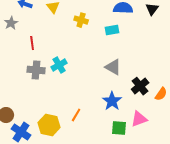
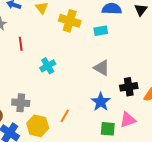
yellow cross: (81, 20) -> (70, 21), size x1.5
gray cross: (36, 70) -> (21, 103), moved
black cross: (140, 86) -> (129, 87), turned 30

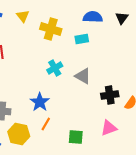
cyan cross: (48, 66) -> (55, 68), moved
blue star: (101, 102) -> (40, 102), moved
green square: (108, 129) -> (76, 137), moved

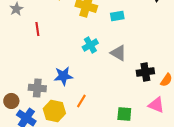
blue star: (40, 102) -> (63, 76), moved, turned 30
pink triangle: (109, 128) -> (156, 105), moved, turned 42
green square: (76, 137) -> (124, 114), moved

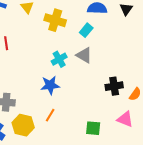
cyan rectangle: (117, 16) -> (86, 30), turned -40
gray triangle: (118, 53) -> (84, 55), moved
blue star: (63, 76) -> (50, 85), moved

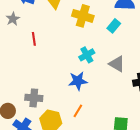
gray triangle: (84, 55) -> (117, 64), moved

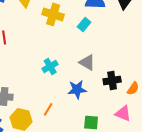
cyan cross: (87, 55) -> (50, 66), moved
blue star: (78, 81) -> (77, 89), moved

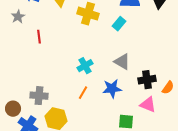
orange line: (48, 109) -> (83, 93), moved
pink triangle: (123, 113) -> (148, 105), moved

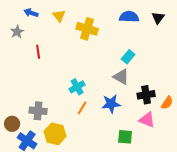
cyan rectangle: (119, 24) -> (128, 57), moved
cyan cross: (85, 66) -> (77, 87), moved

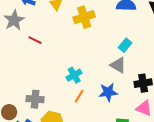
yellow cross: (87, 29) -> (84, 17), turned -35
gray star: (17, 32) -> (14, 20), size x1.5
red line: (38, 52) -> (35, 40), turned -56

